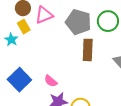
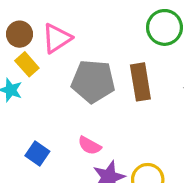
gray pentagon: (78, 22) -> (93, 81), moved
blue square: (19, 80) -> (37, 153), size x0.6

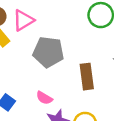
brown rectangle: (140, 82) -> (87, 77), moved

